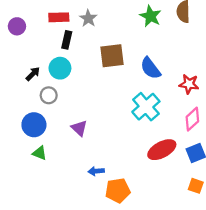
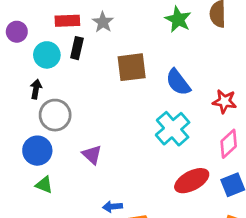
cyan circle: (60, 68) -> (47, 55), moved
black arrow: (33, 74) -> (36, 89), turned -35
gray circle: (49, 95) -> (55, 115), size x1.5

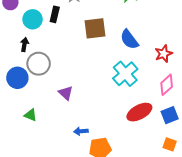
red star: (225, 101) -> (164, 54), turned -30
blue circle: (37, 151) -> (17, 78), moved

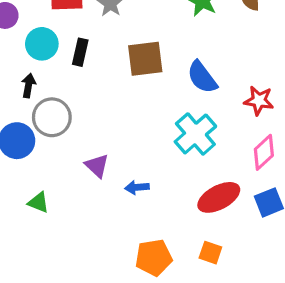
black rectangle: (55, 14) -> (80, 52), moved
red star: (164, 54) -> (259, 101), turned 30
blue arrow: (81, 131) -> (137, 187), moved
orange square: (170, 144) -> (210, 253), moved

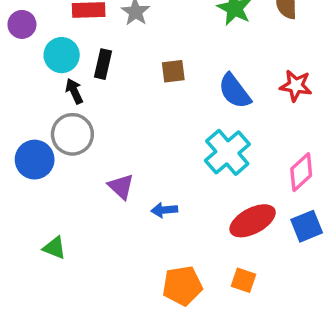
brown square: (145, 59) -> (173, 71), size x0.6
black arrow: (28, 86) -> (74, 91), moved, turned -35
red star: (259, 101) -> (296, 86), moved
green triangle: (38, 202) -> (54, 248), moved

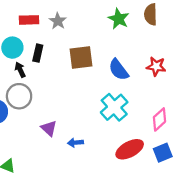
brown square: (173, 71) -> (81, 57), size x1.6

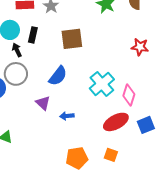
blue semicircle: (119, 70) -> (58, 76), moved, turned -105
pink diamond: (159, 119) -> (129, 95), moved, turned -30

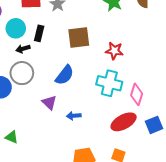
red star: (140, 47) -> (114, 51), moved
black arrow: (17, 50) -> (23, 49), turned -80
cyan cross: (102, 84) -> (109, 83), turned -35

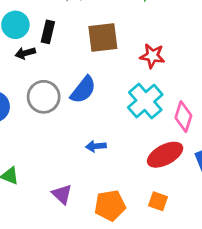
gray circle: (22, 73) -> (44, 97), moved
cyan cross: (109, 83) -> (145, 101), turned 35
purple triangle: (49, 103) -> (62, 194), moved

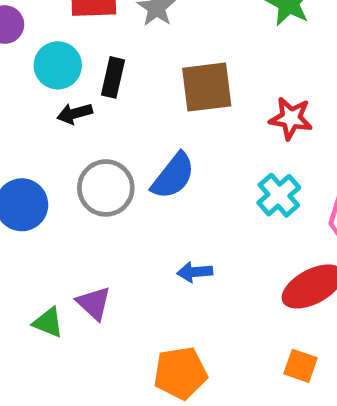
cyan cross: (145, 101) -> (279, 195), size x0.7
purple triangle: (62, 194) -> (94, 303), moved
orange pentagon: (110, 205) -> (180, 373), moved

